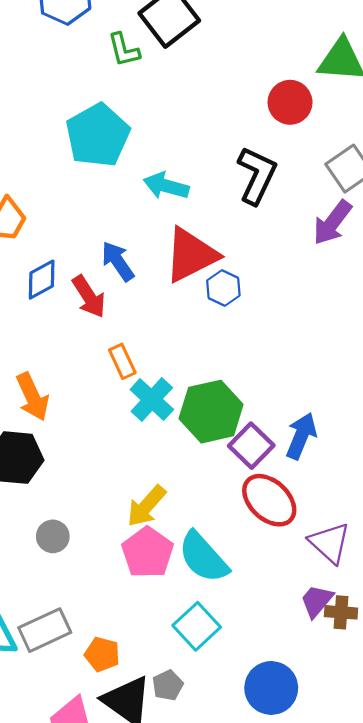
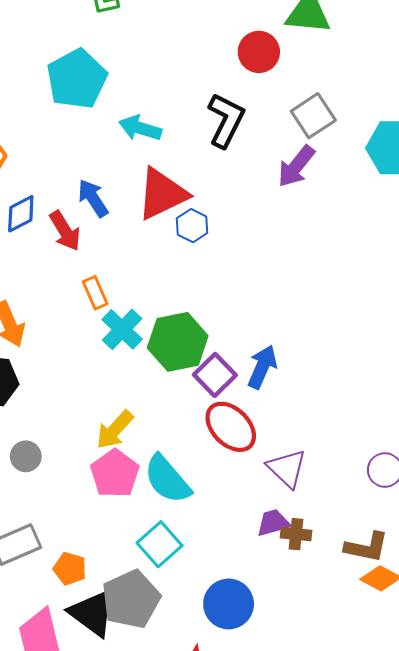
purple trapezoid: (317, 601) -> (273, 523), turned 33
gray pentagon: (168, 685) -> (131, 599), size x2.0

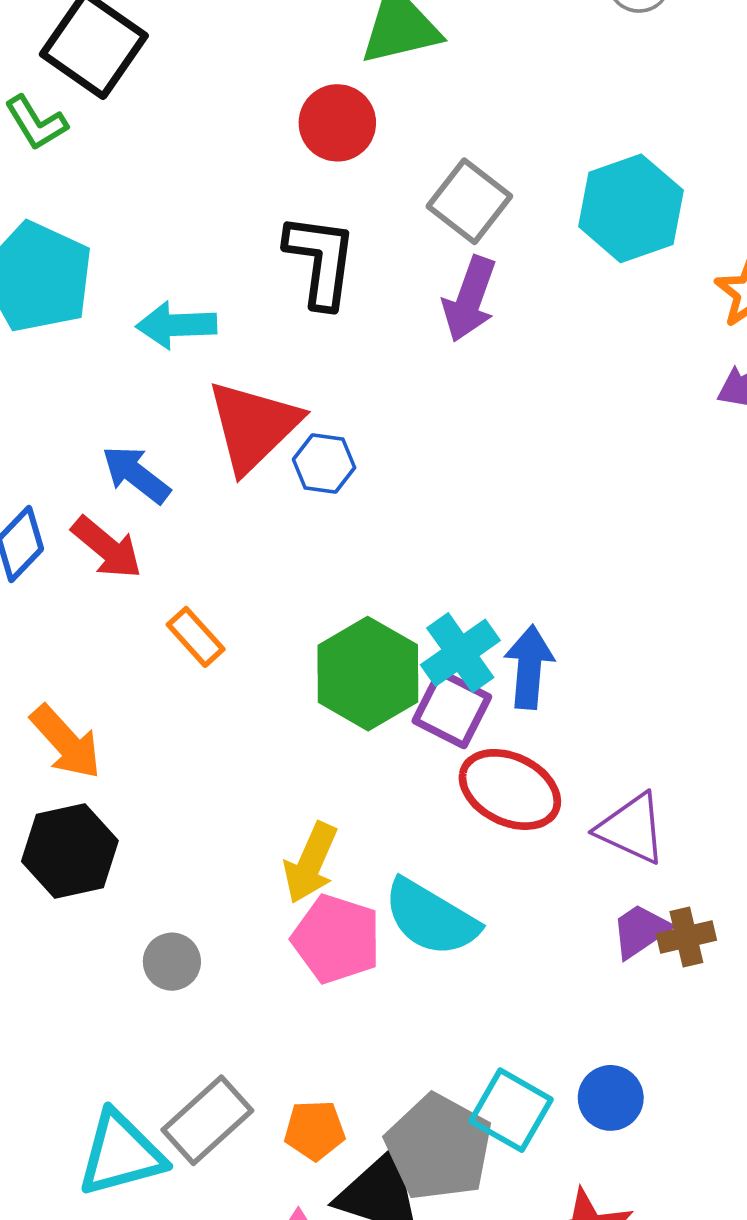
cyan cross: (122, 329) -> (460, 653), moved, turned 30
cyan square: (160, 544) -> (511, 1110), moved
blue circle: (229, 604) -> (611, 1098), size x0.7

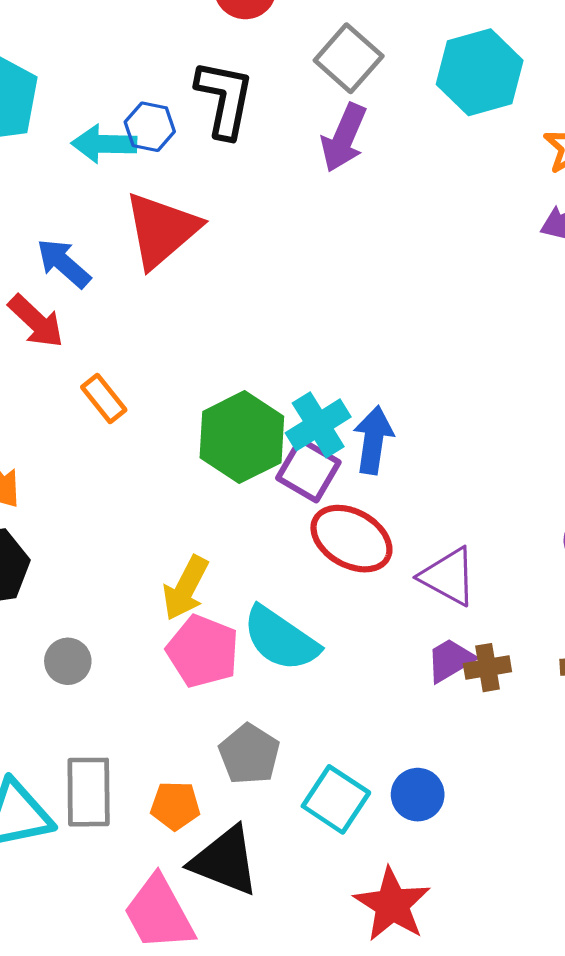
blue hexagon: (324, 464) -> (150, 127), moved
gray rectangle: (207, 1120) -> (89, 792), turned -52
gray pentagon: (439, 1147) -> (249, 754), moved, size x0.7

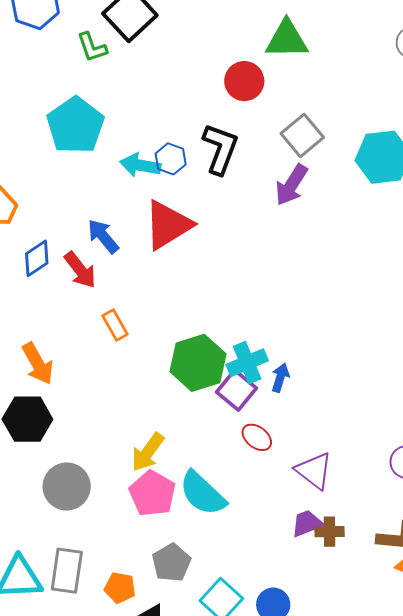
blue arrow: (373, 440) -> (280, 378), size x0.7
red ellipse: (351, 539) -> (257, 437), size x0.6
gray circle: (68, 661) -> (67, 487), size x1.6

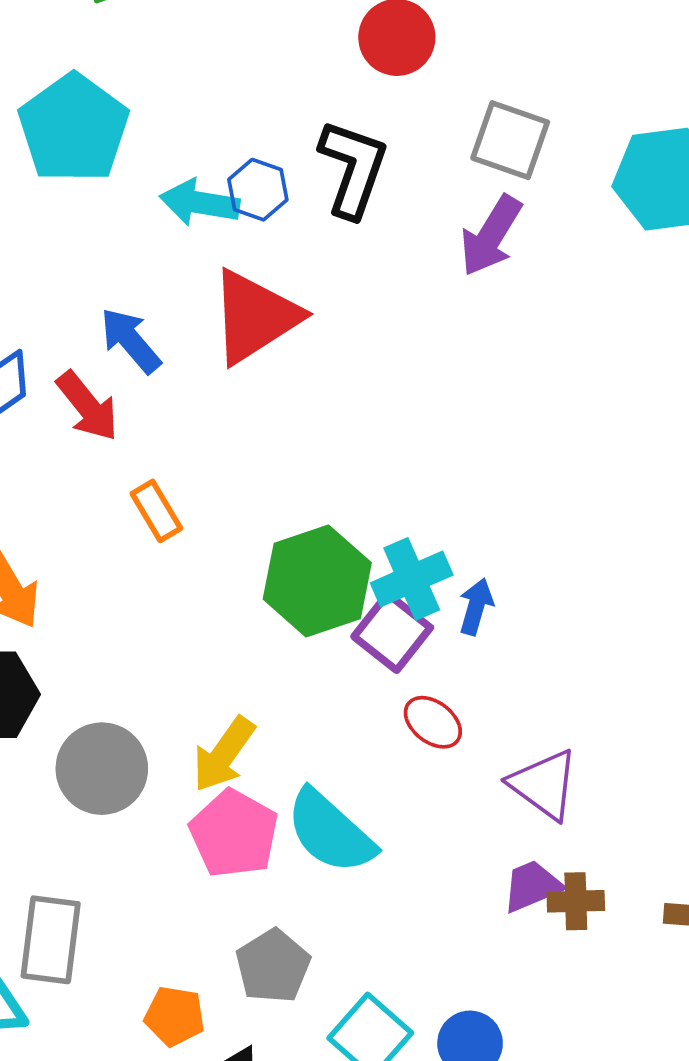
gray square: (302, 135) -> (510, 140), turned -30
gray circle: (67, 487) -> (102, 769), moved
gray rectangle: (67, 571) -> (51, 940), moved

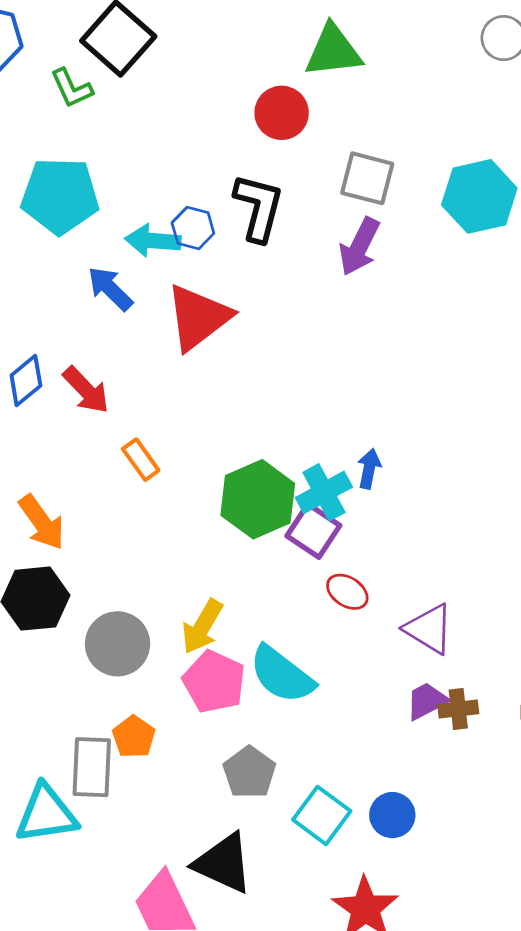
cyan pentagon: (74, 128) -> (60, 196), turned -30
blue arrow: (131, 340) -> (110, 289), moved
blue arrow: (476, 607) -> (369, 469), moved
orange pentagon: (175, 1016) -> (134, 737), moved, turned 30

